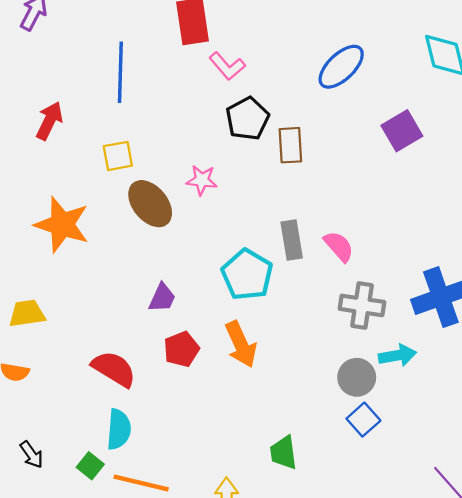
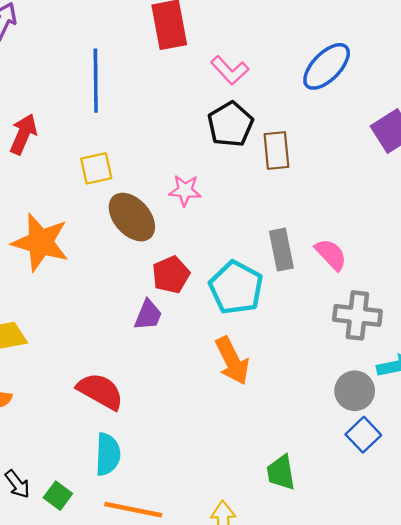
pink L-shape: (227, 66) -> (230, 70), moved
red pentagon: (181, 349) -> (171, 275), moved
green square: (90, 466) -> (58, 496), moved

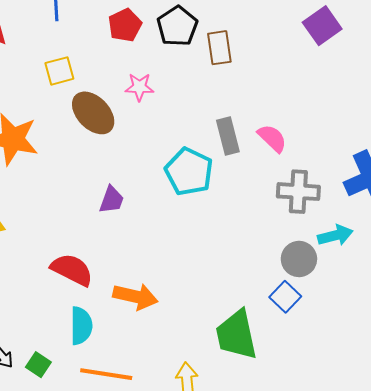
red pentagon: (171, 275) -> (125, 25), moved
orange arrow: (232, 361) -> (135, 296), moved, turned -48
blue square: (363, 435) -> (285, 297), moved
green trapezoid: (281, 472) -> (236, 335), size x1.6

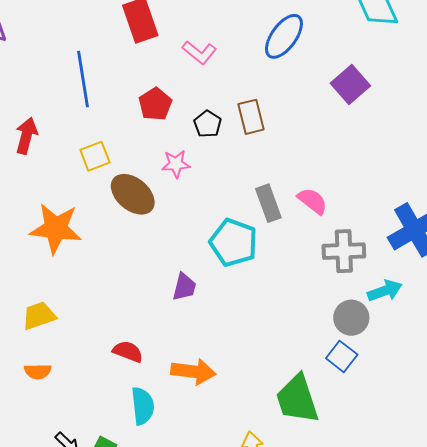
black pentagon: (177, 26) -> (208, 124), moved, size x0.7
purple trapezoid: (112, 200) -> (184, 287), moved
red semicircle: (72, 270) -> (128, 351), size x0.7

